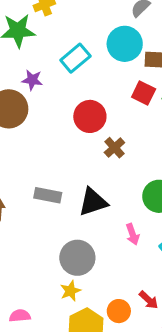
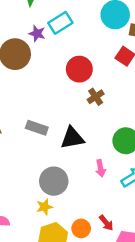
cyan rectangle: (75, 58) -> (60, 23), moved

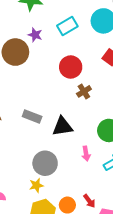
cyan rectangle: (60, 23) -> (67, 26), moved

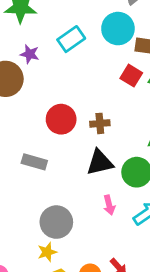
red circle: (71, 67) -> (61, 119), moved
brown cross: (84, 91) -> (100, 123), turned 32
black triangle: (62, 126) -> (100, 162), moved

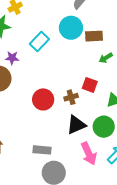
red square: (131, 76) -> (90, 85), moved
gray rectangle: (34, 162) -> (42, 150), moved
pink arrow: (109, 205) -> (89, 154), size x1.6

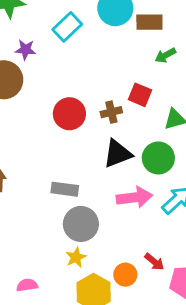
pink arrow: (89, 154) -> (134, 197), turned -75

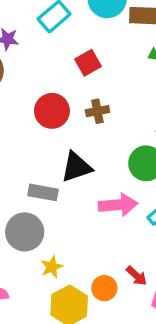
red square: (140, 95) -> (88, 63), moved, turned 35
black triangle: (118, 154) -> (76, 167), moved
gray circle: (81, 224) -> (25, 232), moved

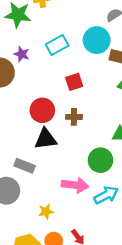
black triangle: (76, 167) -> (46, 139), moved
yellow star: (52, 267) -> (46, 212), moved

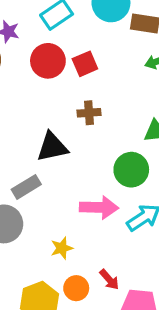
red circle: (42, 110) -> (48, 61), moved
gray rectangle: (25, 166) -> (26, 187), turned -48

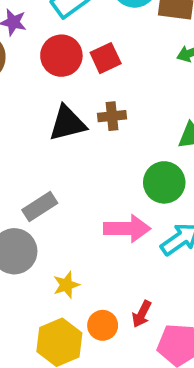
black triangle: (52, 147) -> (67, 123), moved
yellow star: (62, 248) -> (66, 285), moved
red arrow: (109, 280) -> (142, 314), turned 70

